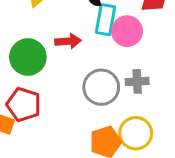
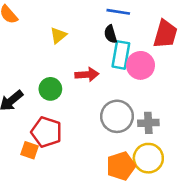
green circle: (28, 57) -> (50, 89), size x0.7
gray cross: (137, 81) -> (148, 123), moved

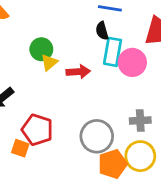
yellow triangle: (58, 35) -> (49, 62), moved
green circle: (50, 89) -> (41, 49), moved
gray circle: (117, 116) -> (97, 136), moved

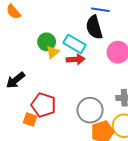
black semicircle: (102, 31) -> (94, 27), size x1.6
cyan rectangle: (113, 52) -> (75, 44), moved, turned -70

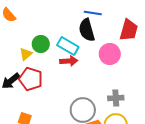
yellow triangle: (53, 52) -> (26, 54), moved
red pentagon: (43, 105) -> (31, 79), moved

